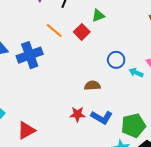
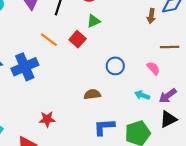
cyan arrow: (136, 73) -> (142, 95), moved
red star: (77, 114) -> (47, 119), moved
blue L-shape: (102, 117) -> (104, 127), turned 150

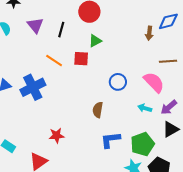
red square: (78, 39) -> (81, 59), turned -35
pink semicircle: (153, 68) -> (154, 82), size x1.6
brown semicircle: (92, 94) -> (98, 110), turned -70

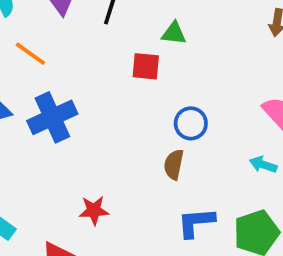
green triangle: (95, 41) -> (174, 33), turned 32
orange line: (54, 60) -> (30, 54), moved
blue circle: (118, 82) -> (191, 123), moved

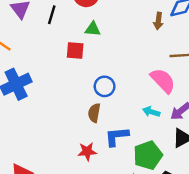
red star: (94, 210) -> (87, 151), moved
blue L-shape: (196, 222) -> (117, 136), moved

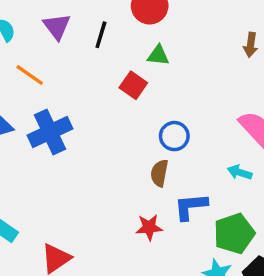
red square: (75, 50) -> (133, 85), turned 30

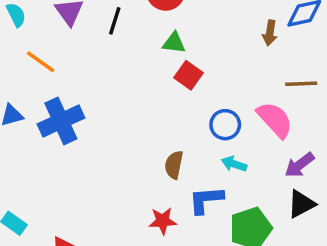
red square: (133, 85) -> (188, 75), moved
blue circle: (174, 136) -> (225, 125), moved
cyan arrow: (240, 172) -> (234, 164), moved

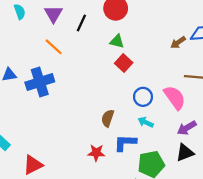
brown arrow: (270, 33) -> (178, 42), turned 40
orange line: (41, 62) -> (54, 47), moved

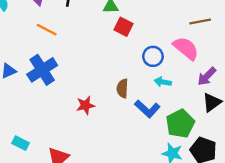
blue L-shape: (125, 143) -> (147, 109), turned -125
red star: (96, 153) -> (86, 105), moved

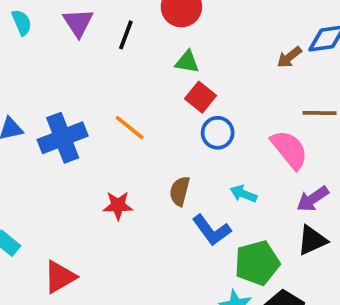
orange line: (47, 30) -> (130, 128), moved
blue circle: (153, 56) -> (218, 133), moved

